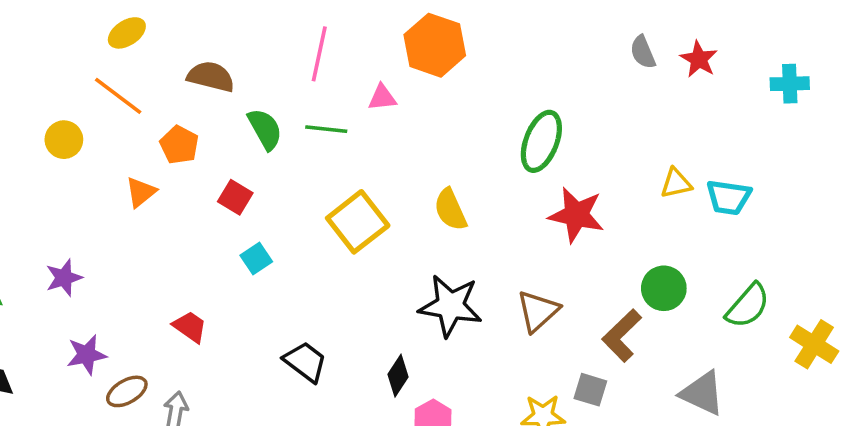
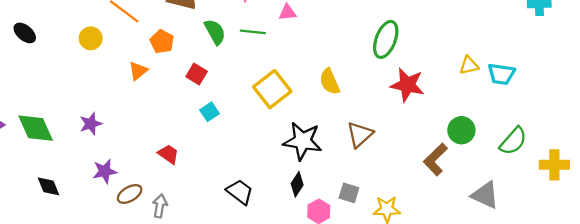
black star: (450, 306) -> (303, 141), moved
brown triangle: (538, 311) -> (360, 135), moved
yellow cross: (814, 344) -> (554, 165), turned -32
black trapezoid: (305, 362) -> (240, 192), moved
gray square: (590, 390) -> (349, 193), moved

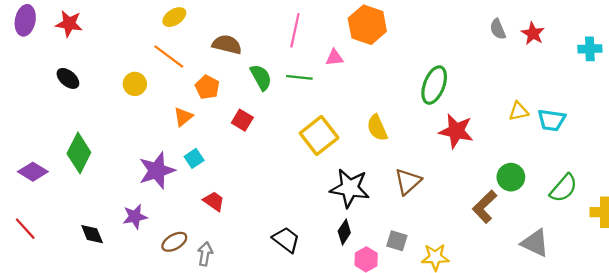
cyan square: (210, 112) -> (194, 158), moved
purple star: (91, 124) -> (157, 171), moved, size x1.6
green diamond: (36, 128) -> (79, 153), moved, turned 51
purple star: (105, 171) -> (135, 217), moved

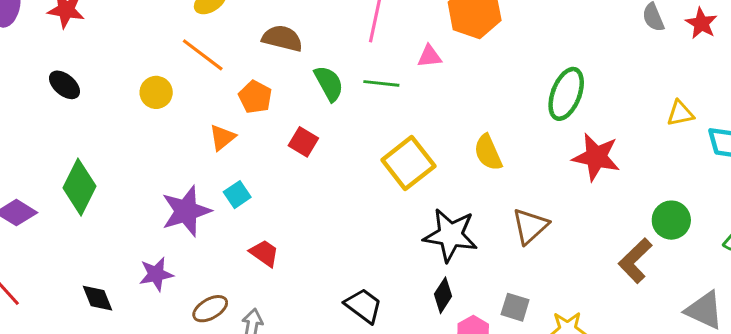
yellow triangle: (519, 111) -> (680, 113), moved

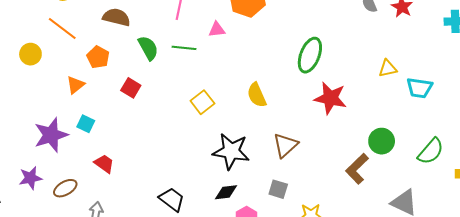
yellow square: (408, 163) -> (202, 102), size x0.7
cyan square: (237, 195) -> (86, 124), turned -30
black diamond: (443, 295) -> (226, 192), turned 50
gray square: (515, 307) -> (278, 189), moved
brown ellipse: (210, 309) -> (65, 188), moved

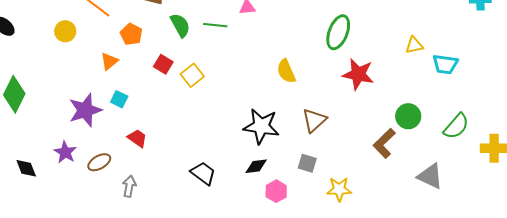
yellow square: (202, 102) -> (192, 75), moved
purple star: (30, 178) -> (65, 152), turned -30

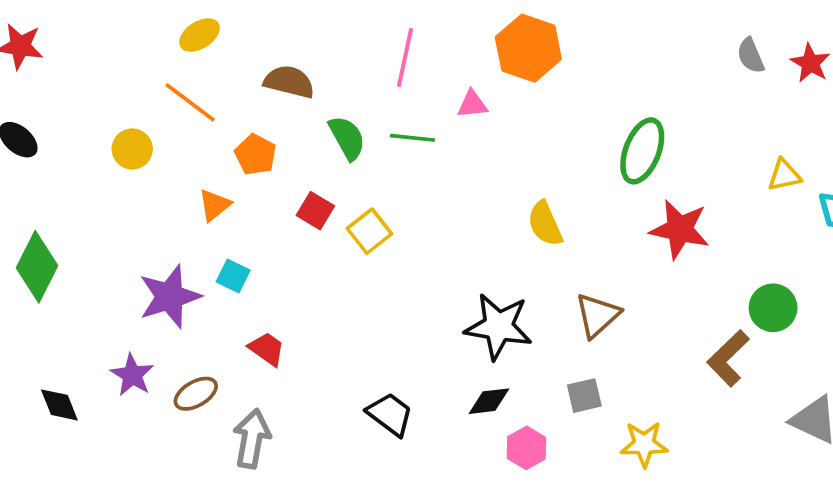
gray square: (307, 163) -> (584, 396), turned -30
gray arrow: (129, 186) -> (252, 439), size x1.4

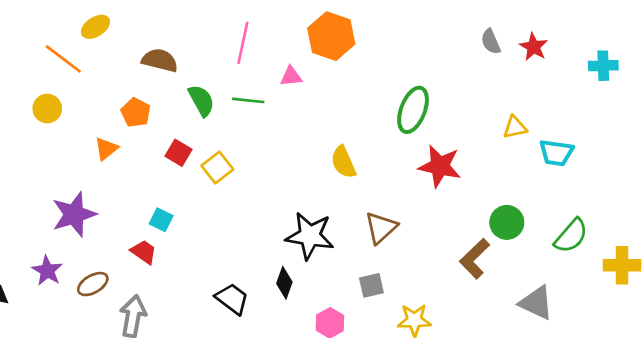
orange line: (190, 102) -> (63, 59), moved
cyan square: (233, 276) -> (161, 220), moved
black diamond: (489, 401) -> (284, 283), moved, turned -64

